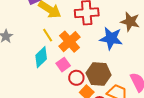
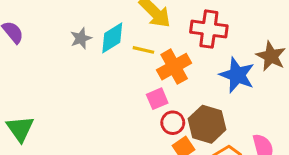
yellow line: (48, 35) -> (143, 50), turned -56
cyan diamond: (41, 57) -> (112, 38), moved

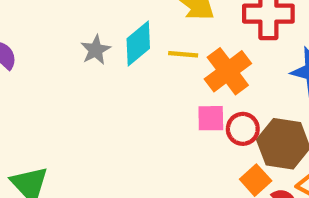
pink square: (157, 99) -> (211, 118), turned 30
red circle: (173, 123) -> (243, 129), moved

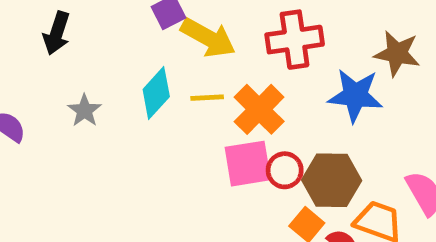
gray star: (96, 50) -> (85, 111), moved
pink square: (211, 118) -> (248, 164), size x1.5

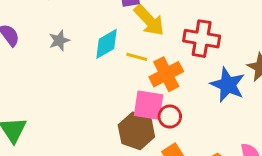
brown hexagon: (332, 180) -> (136, 131), moved

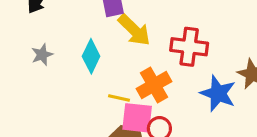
cyan diamond: (107, 44) -> (91, 56), turned -32
yellow line: (137, 57) -> (119, 98), moved

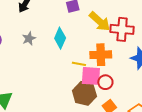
yellow arrow: (134, 30) -> (100, 21), moved
orange cross: (154, 85) -> (101, 55), turned 30

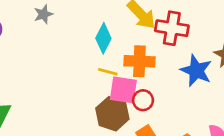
gray star: (29, 38) -> (43, 14), moved
cyan diamond: (60, 38) -> (103, 38), moved

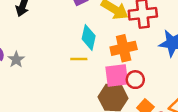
gray star: (43, 14) -> (16, 60), moved
yellow line: (108, 72) -> (79, 59), moved

